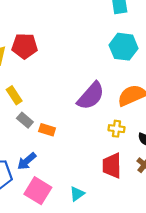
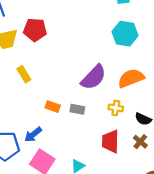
gray rectangle: (25, 120) -> (77, 109), moved, turned -32

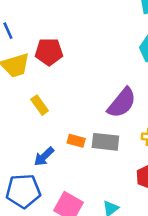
gray rectangle: (77, 109) -> (105, 142), size x1.5
blue arrow: (33, 135) -> (44, 156), moved

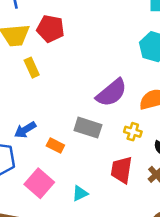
yellow rectangle: (40, 105) -> (32, 68), moved
orange rectangle: (76, 141) -> (55, 145), moved

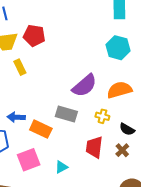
blue arrow: (25, 130) -> (16, 117), turned 36
orange rectangle: (55, 145) -> (41, 129), size x1.5
pink square: (39, 183) -> (29, 160), turned 30

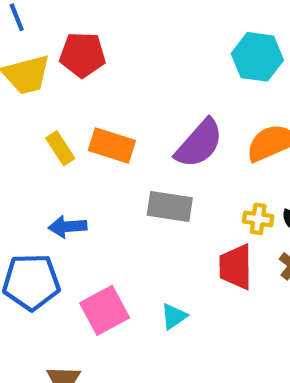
yellow rectangle: (20, 67) -> (60, 148), moved
yellow cross: (102, 116) -> (258, 219), moved
orange rectangle: (41, 129) -> (112, 145), moved

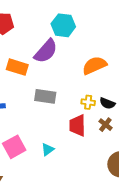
cyan hexagon: (257, 57) -> (63, 25), moved
purple semicircle: (199, 143) -> (46, 51), moved

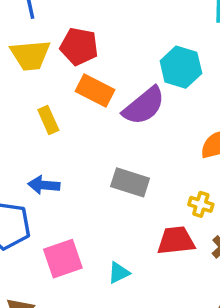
orange rectangle: (17, 67) -> (95, 91), moved
red trapezoid: (77, 125) -> (176, 241), turned 75

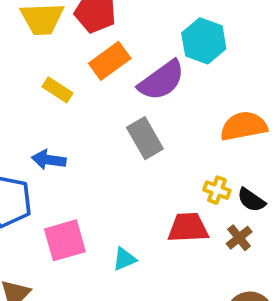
orange rectangle: (95, 91) -> (110, 61), turned -66
yellow rectangle: (48, 120) -> (57, 90), turned -36
gray rectangle: (130, 182) -> (145, 138), moved, turned 39

